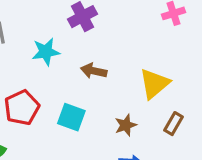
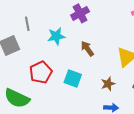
brown arrow: (94, 71) -> (87, 49), turned 42

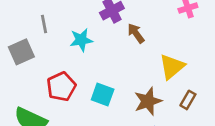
brown arrow: (87, 49) -> (136, 33), moved
brown star: (108, 84) -> (148, 101), size x1.5

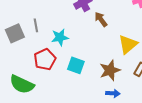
gray line: (44, 24) -> (36, 25), moved
cyan star: (81, 40) -> (60, 37), moved

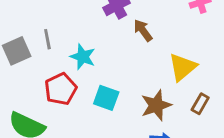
cyan star: (60, 37) -> (83, 57), turned 30

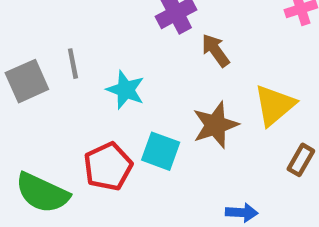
red pentagon: (61, 89) -> (108, 167), moved
brown star: (156, 105) -> (215, 125), moved

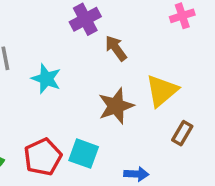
cyan square: (161, 151) -> (84, 154), moved
red pentagon: (108, 167) -> (43, 157), moved

